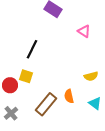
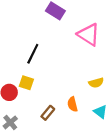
pink triangle: (84, 31) -> (89, 34), size x1.6
brown rectangle: (46, 104) -> (48, 113), size x0.6

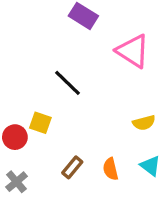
black line: (33, 54) -> (67, 83), moved, turned -72
orange semicircle: (72, 104) -> (111, 169), moved

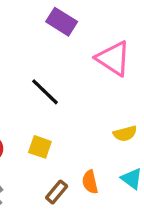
yellow square: (40, 123) -> (40, 147), moved
brown rectangle: (72, 167) -> (57, 192), moved

